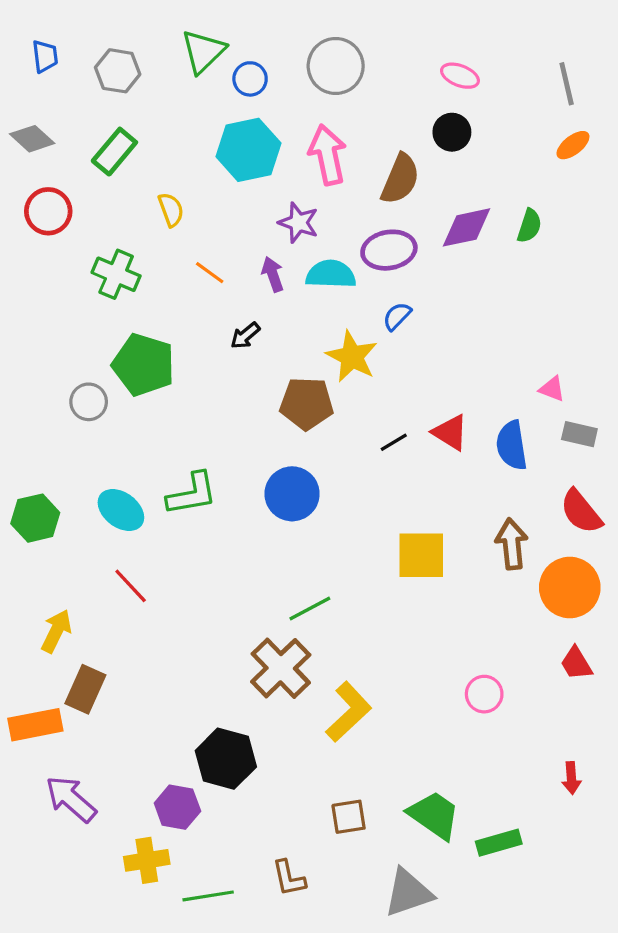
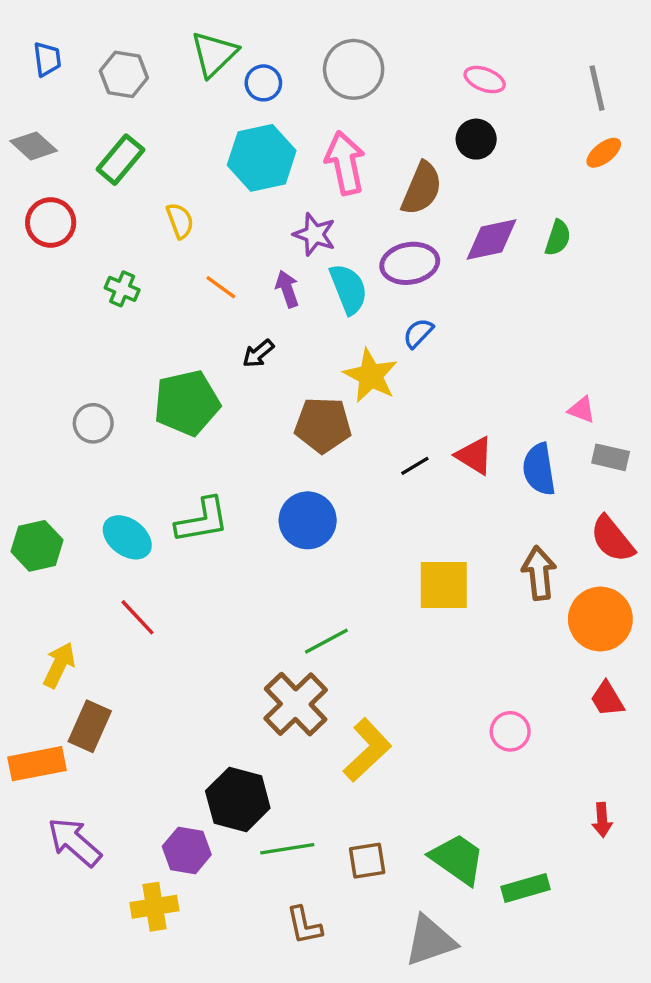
green cross: (116, 274) -> (122, 289), size x0.7
cyan semicircle: (331, 274) -> (348, 289), turned 66
green pentagon: (144, 365) -> (187, 403), moved, turned -30
green line: (208, 896) -> (287, 849), moved

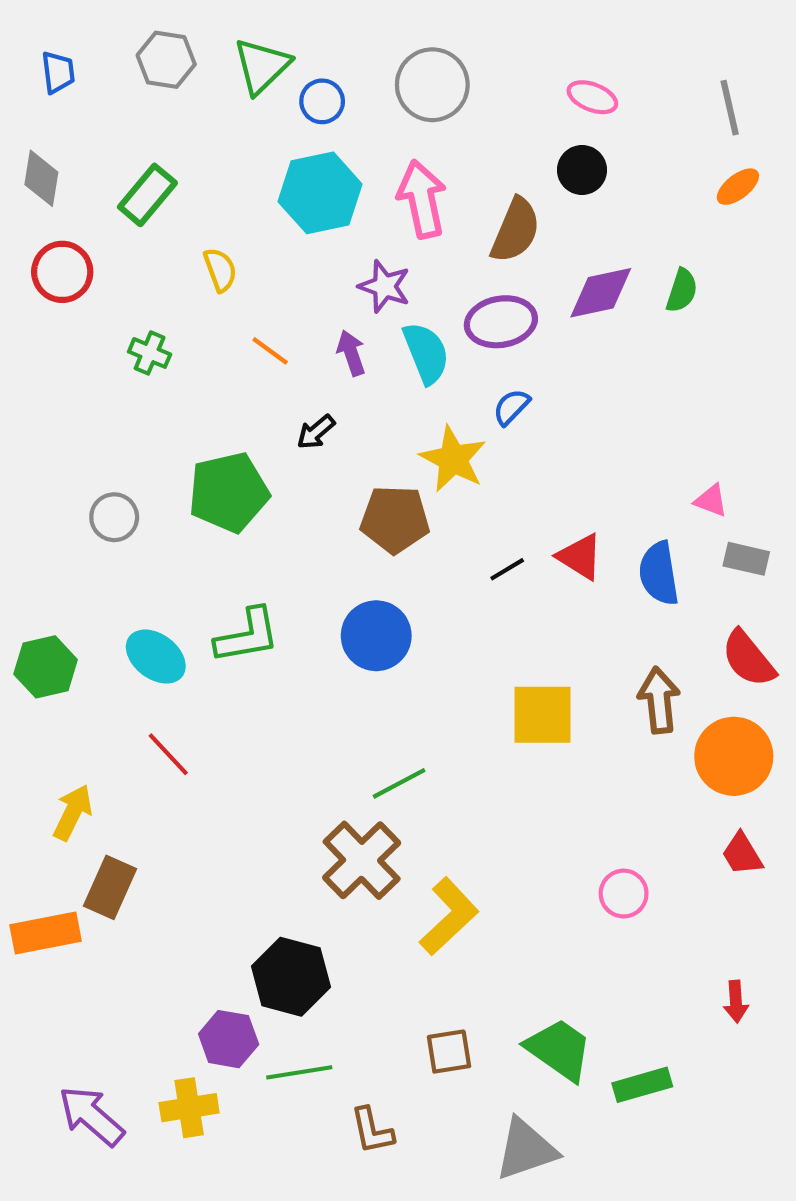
gray hexagon: (124, 74) -> (166, 60), moved
gray diamond: (34, 146) -> (41, 178), turned 57
purple arrow: (74, 842) -> (91, 1116), moved
green line: (287, 849) -> (299, 1072), moved

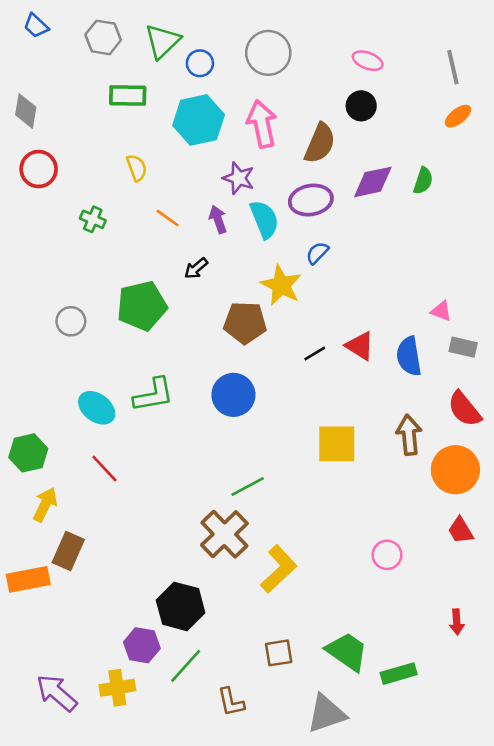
blue trapezoid: (58, 72) -> (36, 26), moved, turned 140
green rectangle: (147, 195) -> (128, 95), moved, turned 51
green hexagon: (46, 667) -> (28, 453), moved
green line: (299, 1072) -> (186, 666), turned -39

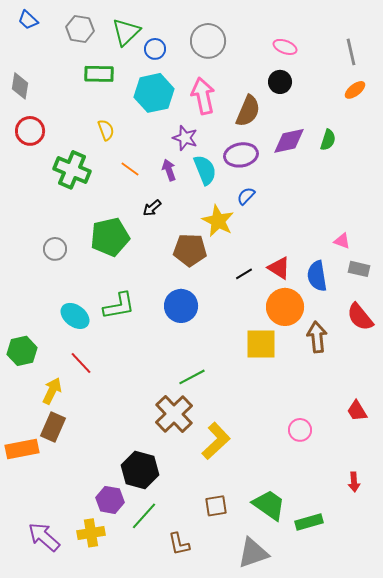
green cross: (93, 219) -> (72, 170), size x1.8
orange circle: (455, 470) -> (285, 307), moved
yellow arrow: (45, 505) -> (52, 391), moved

